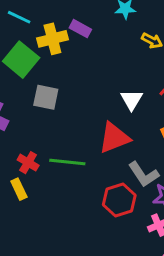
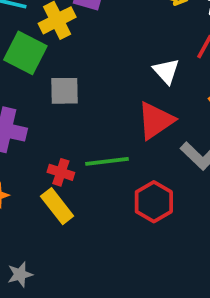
yellow rectangle: (19, 189) -> (57, 206), size x1.4
red hexagon: (119, 200) -> (154, 202), moved

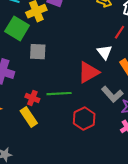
white triangle: (166, 71) -> (104, 52), moved

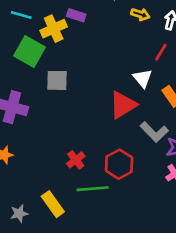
green line: (59, 94) -> (93, 189), moved
red cross: (32, 98) -> (76, 160), moved, turned 32
yellow rectangle: (29, 117) -> (53, 204), moved

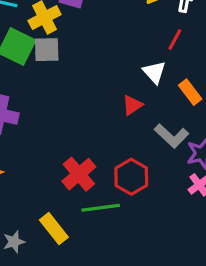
gray square: (57, 80) -> (47, 50), moved
red triangle: (123, 105) -> (132, 105), size x0.6
red cross: (76, 160) -> (79, 174), size x1.5

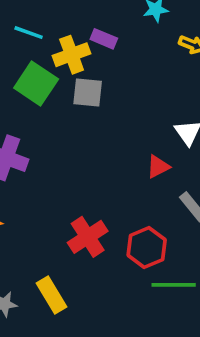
gray square: (47, 50) -> (88, 92), moved
green line: (101, 208) -> (174, 285), moved

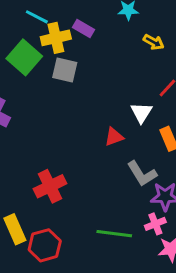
cyan line: (29, 33) -> (37, 17), moved
red hexagon: (147, 247) -> (45, 245), moved

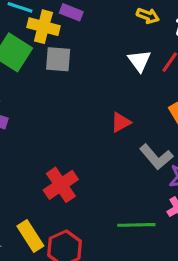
yellow cross: (56, 38) -> (43, 27), turned 36
white triangle: (141, 113) -> (139, 61), moved

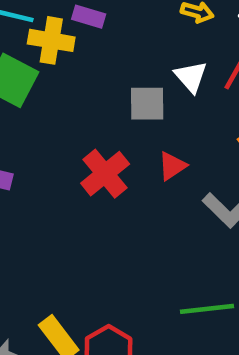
gray square: (58, 59) -> (147, 104), moved
red cross: (61, 185) -> (105, 174), moved

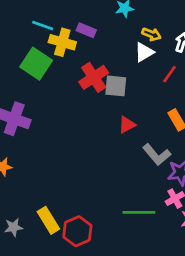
white triangle: (191, 77) -> (144, 52), moved, turned 35
red cross: (105, 174) -> (94, 77), moved

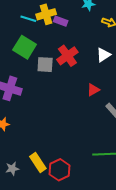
yellow cross: (62, 42) -> (46, 14), moved, turned -30
white triangle: (144, 52) -> (103, 55), moved
gray square: (116, 86) -> (45, 65), moved

